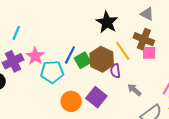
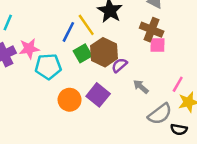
yellow line: (123, 51) -> (86, 25), moved
blue line: (70, 55) -> (68, 32), moved
pink star: (35, 56) -> (29, 49), turned 30
purple semicircle: (115, 71) -> (119, 65), turned 56

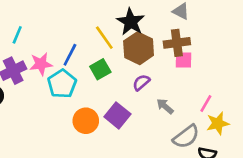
brown cross: (152, 30) -> (177, 43), turned -30
blue line: (68, 32) -> (70, 55), moved
brown hexagon: (104, 52) -> (139, 48), moved
cyan pentagon: (48, 66) -> (62, 84), turned -30

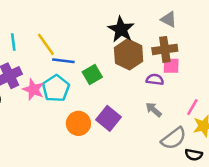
cyan line: (17, 35) -> (13, 42), turned -30
yellow line: (104, 38) -> (46, 44), moved
blue line: (70, 55) -> (63, 61), turned 70
pink star: (41, 64) -> (33, 90), moved, turned 30
purple semicircle: (141, 82) -> (155, 80), moved, turned 48

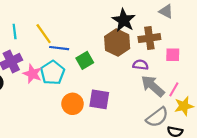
gray triangle: (169, 19) -> (166, 11), moved
black star: (121, 29) -> (124, 20), moved
pink square: (171, 66) -> (173, 55), moved
gray arrow: (154, 110) -> (153, 86), moved, size x1.6
purple square: (108, 118) -> (99, 99), turned -30

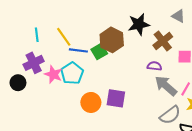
black star: (124, 20) -> (139, 24), turned 30
brown cross: (149, 38) -> (163, 41), turned -30
brown hexagon: (117, 43) -> (112, 40), moved
green square: (85, 60) -> (99, 51), moved

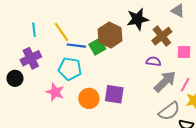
cyan pentagon: (72, 73) -> (70, 69), turned -30
pink star: (53, 74) -> (55, 92), moved
gray arrow: (166, 86) -> (165, 81), turned 95

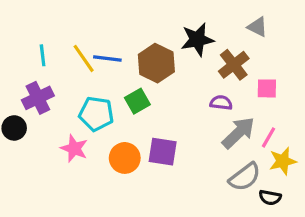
blue line: (76, 46) -> (107, 58), moved
green square: (97, 47) -> (137, 101), moved

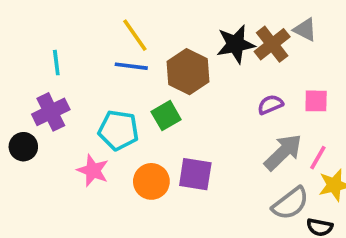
yellow line: (84, 58) -> (135, 35), moved
brown cross: (234, 65) -> (272, 44), moved
purple semicircle: (221, 103) -> (270, 105), moved, turned -30

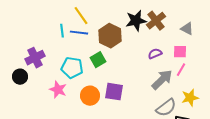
gray triangle: (305, 30) -> (187, 29), moved
cyan line: (56, 63) -> (62, 31), moved
pink line: (318, 158) -> (181, 70), moved

